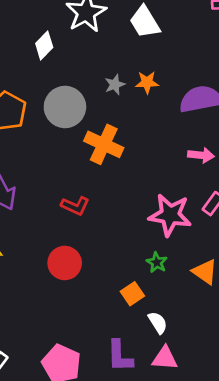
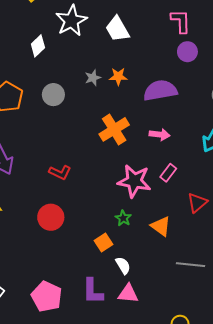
gray circle: (65, 107) -> (53, 95), size x0.7
orange cross: (104, 144) -> (114, 129), moved, turned 32

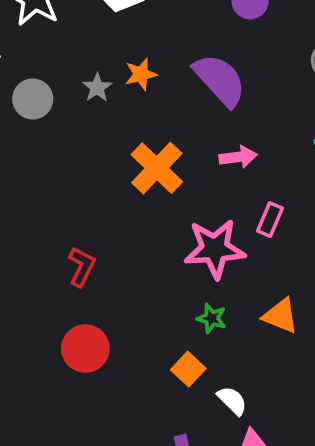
purple semicircle: (160, 91) -> (220, 80), turned 72
gray circle: (53, 95) -> (33, 99), moved
red L-shape: (60, 172) -> (82, 267), turned -75

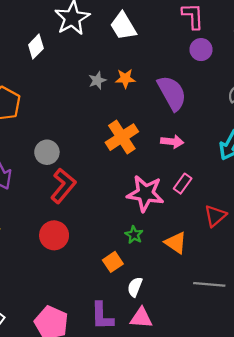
gray circle: (33, 99) -> (47, 152), moved
red L-shape: (82, 267) -> (63, 186), size x1.4
white semicircle: (232, 401) -> (135, 287), turned -126

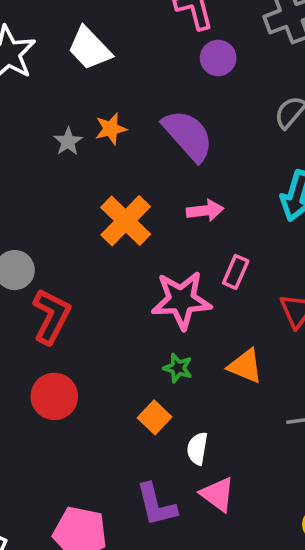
pink triangle: (141, 318) -> (217, 494), turned 45

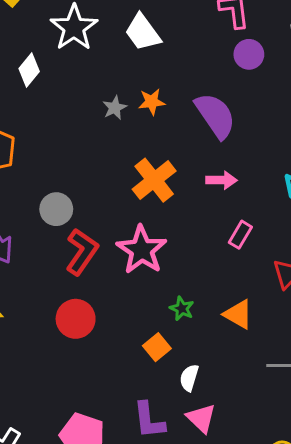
pink star: (181, 300) -> (142, 250), moved, turned 30

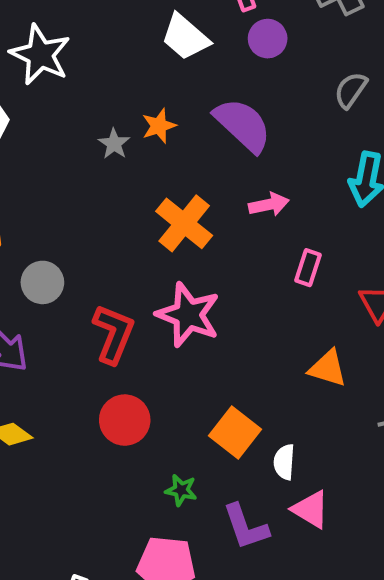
white trapezoid: (143, 32) -> (185, 37), moved
gray circle: (56, 209) -> (42, 282), moved
green star: (182, 308) -> (181, 490), moved
orange square: (157, 347) -> (235, 433), size x1.4

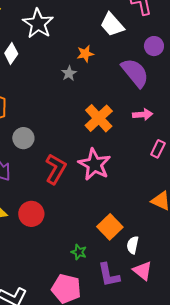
purple circle: (268, 39) -> (154, 46), moved
orange star: (159, 126) -> (85, 54), moved
red circle: (125, 420) -> (31, 214), moved

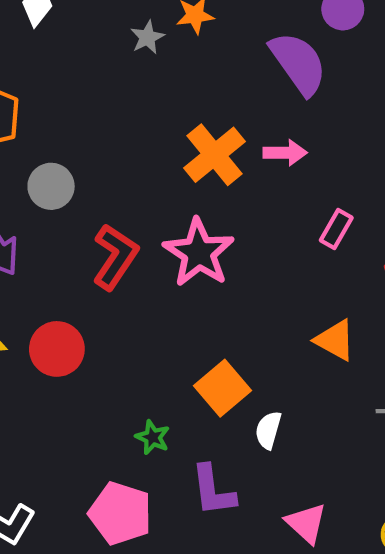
gray star: (69, 73) -> (147, 37), moved
pink arrow: (143, 115) -> (285, 153), moved
pink triangle: (143, 271) -> (306, 523), moved

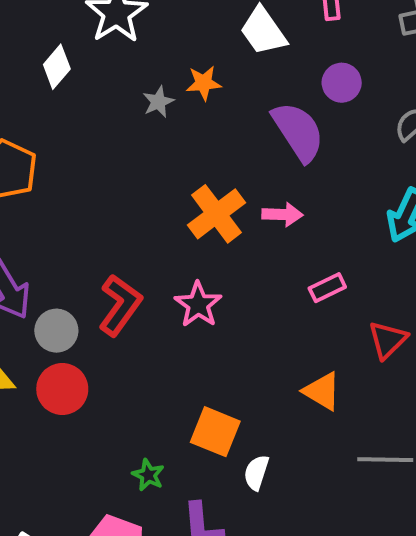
gray circle: (51, 186) -> (56, 331), moved
pink rectangle: (336, 229) -> (327, 288), turned 32
pink star: (199, 253) -> (198, 305), size x0.7
orange square: (222, 388) -> (215, 432), turned -30

